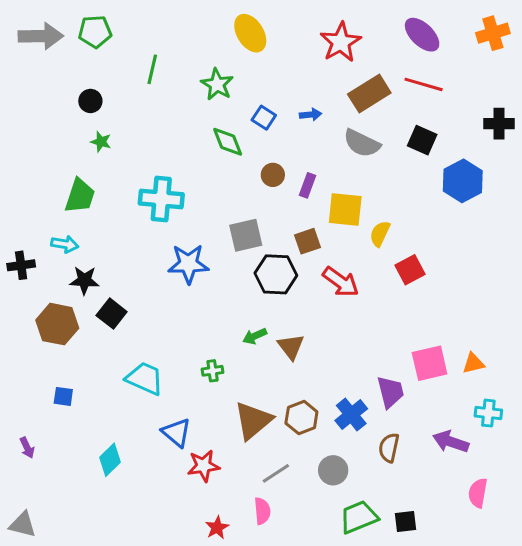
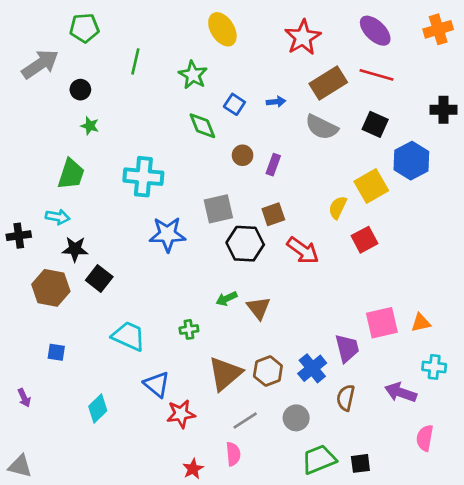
gray arrow: (41, 36) -> (40, 64), moved, turned -33
yellow square: (345, 210) -> (371, 186), moved, turned -36

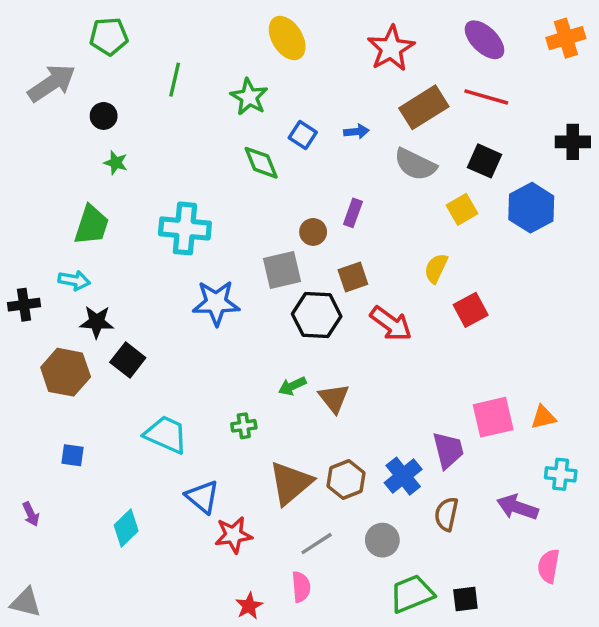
brown circle: (243, 155) -> (313, 232), moved
yellow square: (371, 186) -> (462, 209), moved, size x0.7

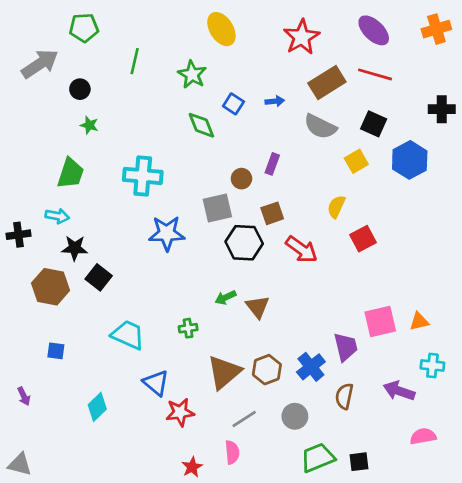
pink semicircle: (549, 566) -> (423, 436), turned 70

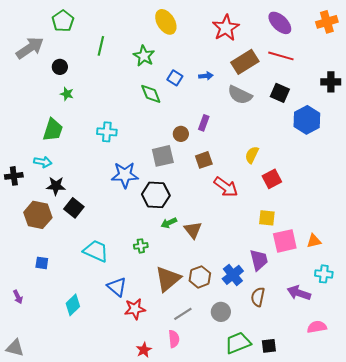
green pentagon: (84, 28) -> (63, 21), turned -30
yellow square: (356, 161) -> (267, 218), moved, turned 36
cyan cross: (143, 176) -> (107, 132), size x0.7
black hexagon: (244, 243) -> (156, 195), moved

